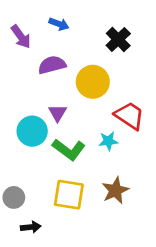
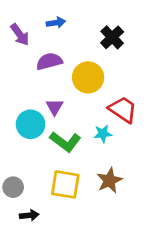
blue arrow: (59, 24) -> (56, 23), turned -30

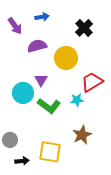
red trapezoid: (123, 110) -> (92, 82), turned -65
yellow square: (65, 184) -> (50, 152), moved

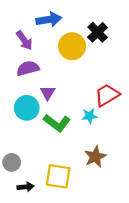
blue arrow: (42, 17) -> (49, 20), size x1.5
purple arrow: (15, 26) -> (24, 40), moved
purple semicircle: (37, 46) -> (28, 68), moved
yellow circle: (66, 58) -> (72, 46), moved

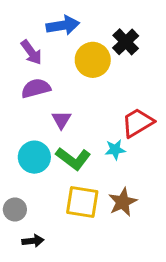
cyan circle: (27, 108) -> (34, 157), moved
yellow square: (58, 176) -> (82, 202), moved

